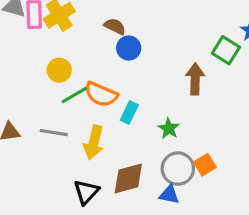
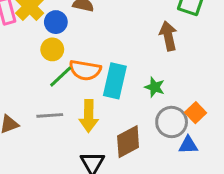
blue circle: (129, 48) -> (56, 22), moved
yellow circle: (59, 70) -> (52, 49), moved
cyan rectangle: (129, 112) -> (115, 81), size x1.6
blue triangle: (169, 195) -> (188, 145), moved

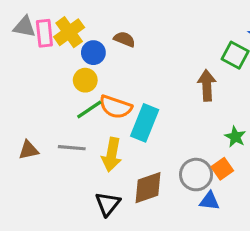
green star: (155, 87) -> (235, 137), moved

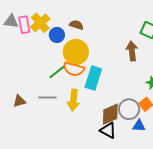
yellow circle: (85, 80) -> (76, 52), moved, size x1.6
brown diamond: (148, 188) -> (110, 114), moved
black triangle: (108, 204) -> (108, 130), moved, turned -36

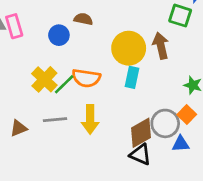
yellow cross: (40, 23) -> (44, 79), moved
yellow circle: (76, 52) -> (129, 48), moved
cyan rectangle: (93, 78) -> (132, 77), moved, size x0.7

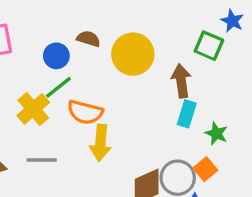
yellow circle: (129, 48) -> (133, 54), moved
cyan rectangle: (132, 77) -> (187, 114), moved
green line: (64, 84) -> (58, 87), moved
yellow arrow: (90, 119) -> (100, 143), moved

